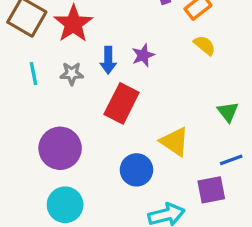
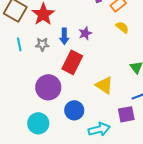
purple circle: (60, 148) -> (48, 87), moved
blue circle: (136, 170) -> (74, 110), moved

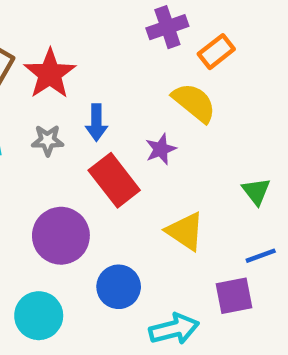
yellow semicircle: (122, 27) -> (194, 103), moved, size x1.5
purple star: (85, 33) -> (161, 149), moved
red rectangle: (72, 62) -> (114, 180), turned -65

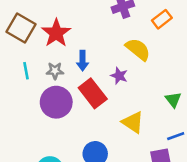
orange rectangle: (216, 52) -> (162, 19), moved
purple star: (161, 149) -> (119, 76), turned -30
purple circle: (61, 236) -> (56, 102), moved

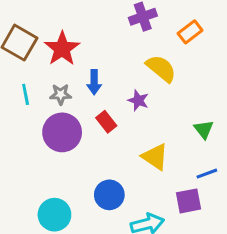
red rectangle: (93, 93) -> (106, 122), size x0.6

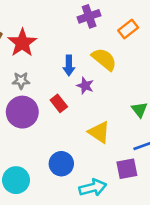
blue arrow: (94, 82) -> (69, 65), moved

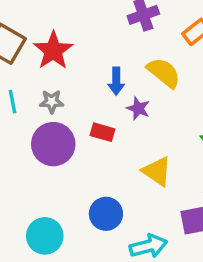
red rectangle: (59, 103) -> (103, 132), turned -36

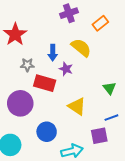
gray star: (52, 102) -> (27, 65), moved
red rectangle: (103, 132) -> (45, 83), size x1.5
purple circle: (53, 144) -> (20, 103), moved

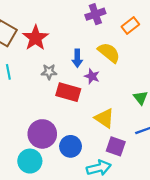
purple circle: (20, 103) -> (42, 134), moved
purple square: (99, 136) -> (116, 146), moved, turned 30

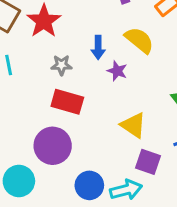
red rectangle: (68, 92) -> (67, 102), moved
blue circle: (71, 146) -> (89, 185), moved
cyan circle: (30, 161) -> (19, 181), moved

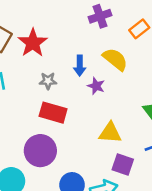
yellow triangle: (133, 125) -> (110, 133), turned -30

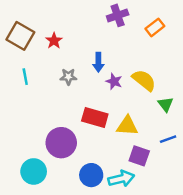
red star: (33, 43) -> (54, 41), size x0.6
yellow semicircle: (115, 59) -> (144, 80), moved
red rectangle: (53, 113) -> (95, 117), moved

